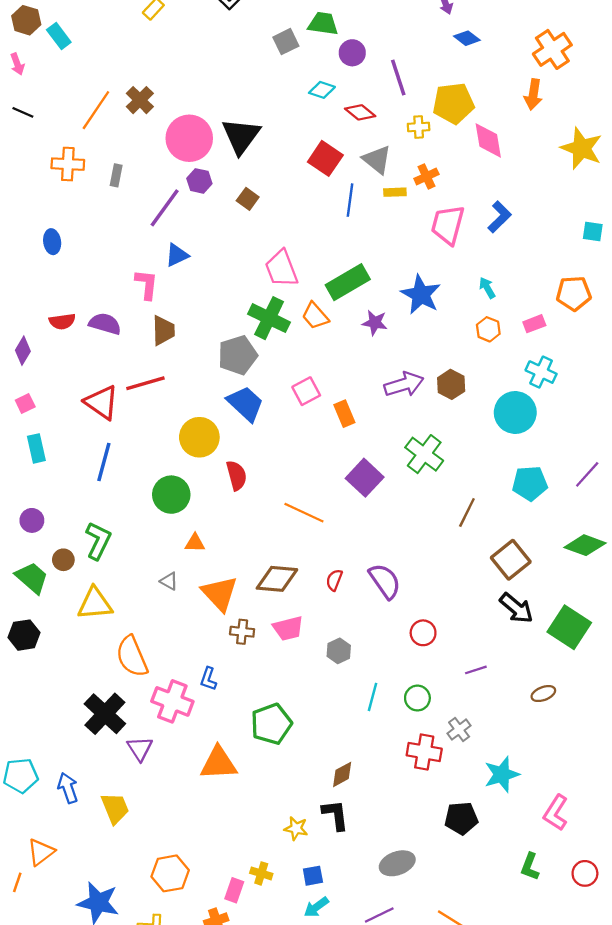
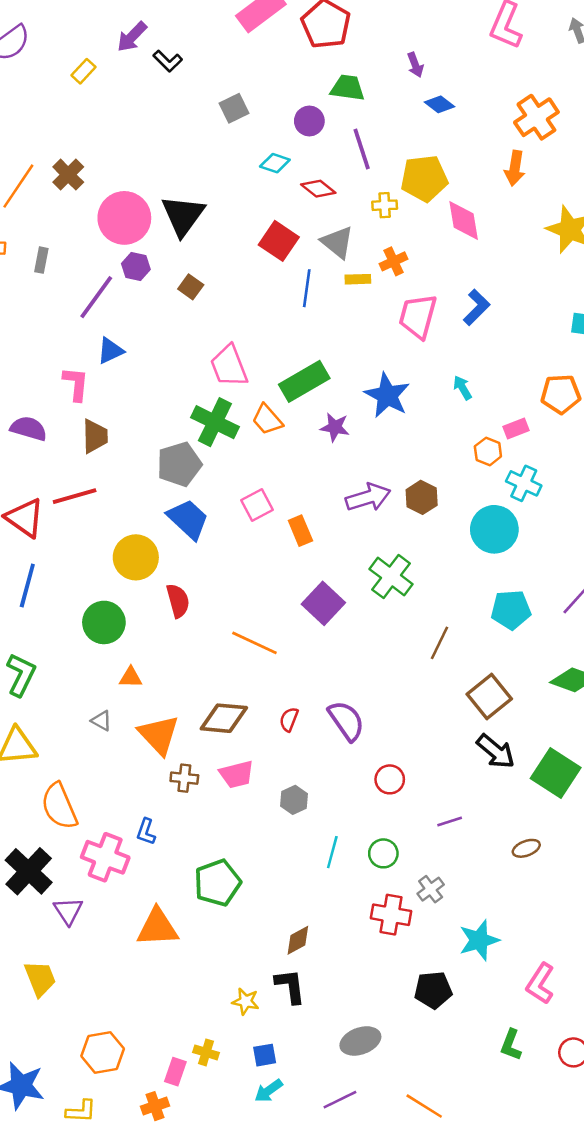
green trapezoid: (323, 24) -> (348, 88), moved
orange hexagon: (488, 329) -> (488, 451), moved

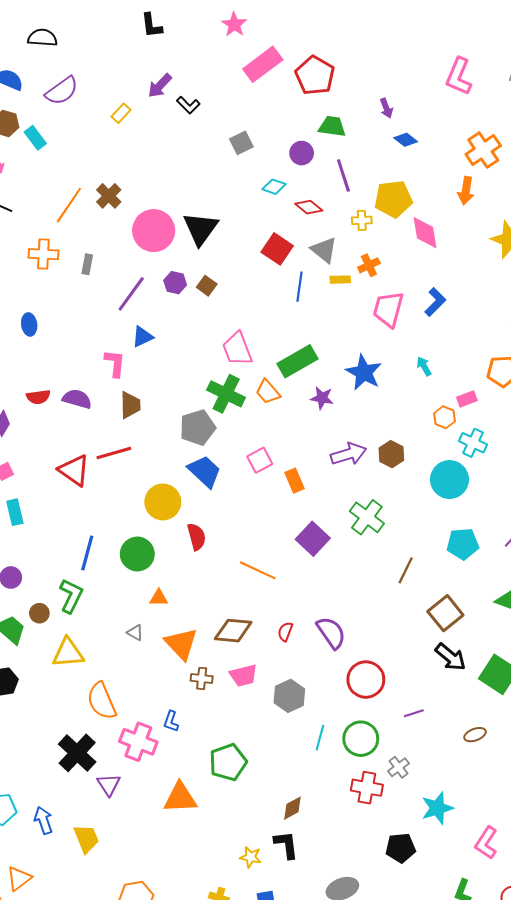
purple hexagon: (136, 266) -> (175, 283), moved
blue line: (27, 585) -> (87, 553), moved
red circle: (390, 779) -> (366, 680), size x1.6
gray hexagon: (294, 800) -> (289, 696), size x1.4
green circle: (383, 853) -> (361, 739), size x1.5

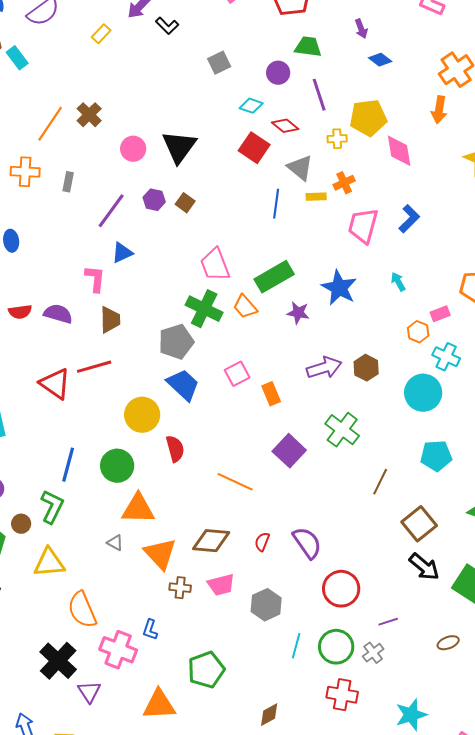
pink circle: (154, 231) -> (133, 149), size x0.6
red square: (277, 249) -> (254, 148), moved
orange triangle: (159, 598) -> (138, 509), size x1.8
gray cross: (399, 767) -> (373, 653), moved

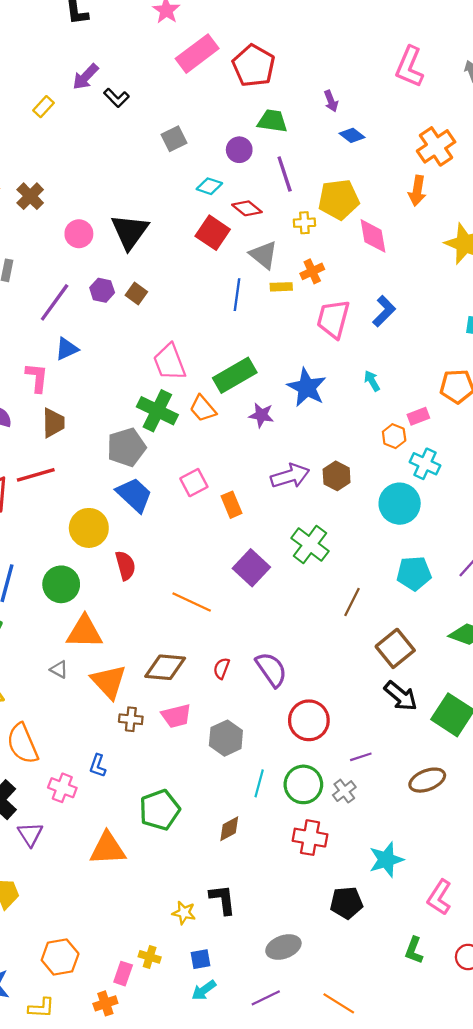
brown ellipse: (448, 643) -> (427, 780), size x1.5
pink cross: (118, 650) -> (62, 788), size x0.7
brown diamond: (269, 715) -> (229, 829), moved

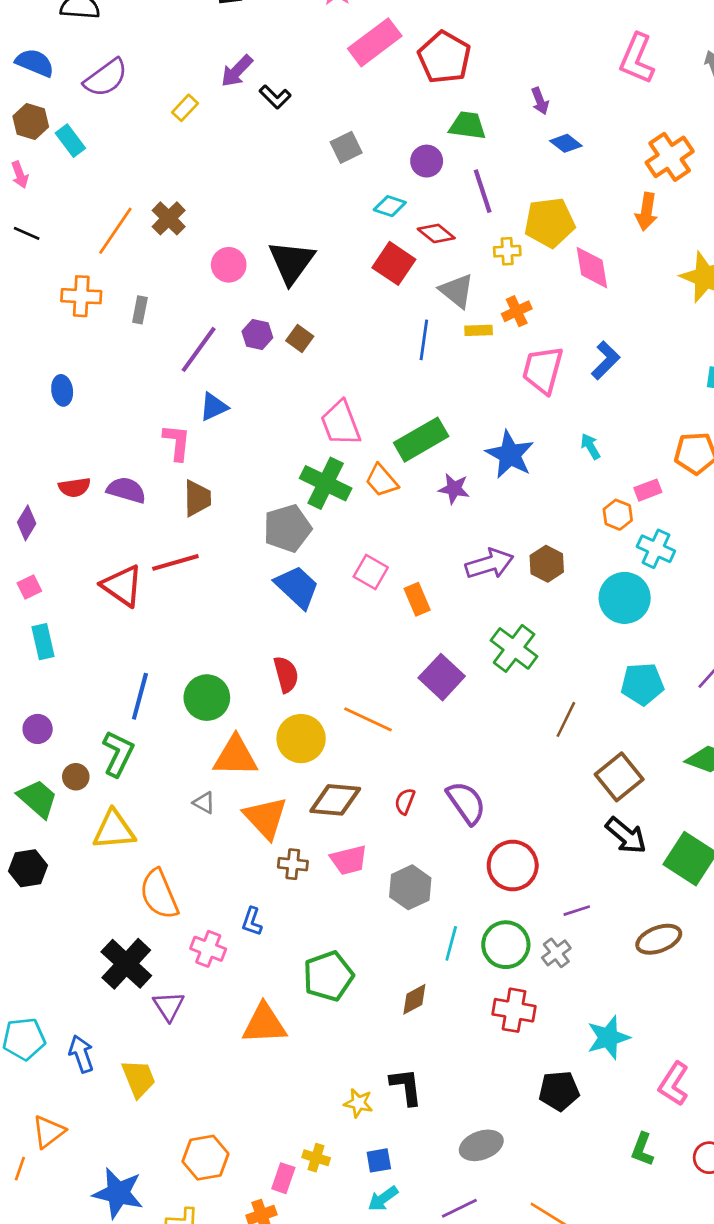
pink square: (194, 483) -> (371, 572), turned -32
yellow circle: (89, 528) -> (301, 739), moved

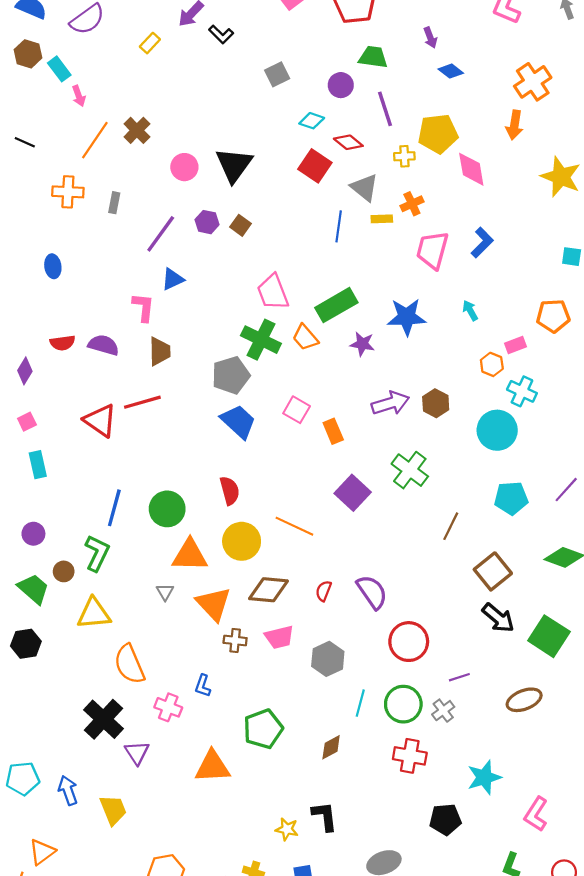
pink arrow: (20, 175) -> (79, 96), moved
blue star: (510, 455) -> (407, 317), turned -30
gray triangle: (204, 803) -> (165, 592), turned 30

